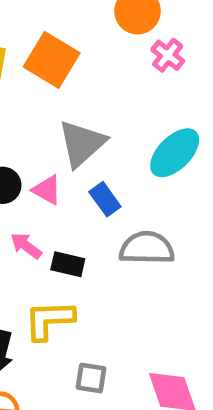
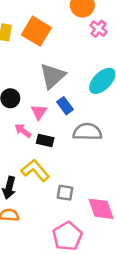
pink triangle: (47, 190) -> (39, 112), moved, turned 35
yellow L-shape: (49, 320) -> (35, 170), turned 52
gray square: (91, 378) -> (65, 193), moved

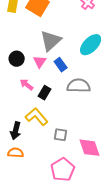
pink triangle: (39, 112) -> (40, 62), moved
black rectangle: (45, 141) -> (45, 93), turned -72

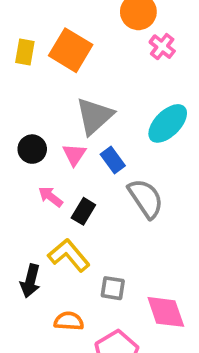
gray semicircle: (79, 86) -> (146, 198), turned 55
orange semicircle: (16, 153) -> (69, 321), moved

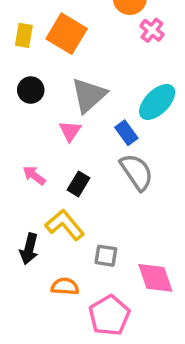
black circle: (32, 149) -> (31, 90), moved
blue rectangle: (113, 160) -> (126, 133), moved
pink arrow: (51, 197) -> (34, 175), moved

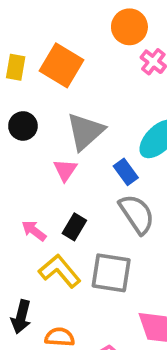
pink arrow: (34, 175) -> (34, 231), moved
black arrow: (29, 249) -> (21, 317), moved
gray square: (106, 256) -> (111, 273), moved, size x1.6

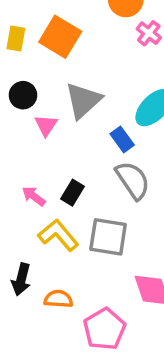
pink triangle: (65, 170) -> (46, 125), moved

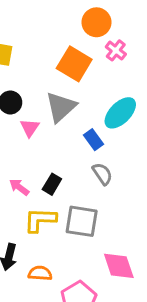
orange square: (60, 37) -> (74, 64), moved
gray semicircle: (133, 180) -> (102, 174), size x0.7
yellow L-shape: (58, 235) -> (40, 220), turned -48

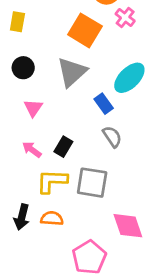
pink triangle: (30, 128) -> (33, 108), moved
orange semicircle: (40, 273) -> (52, 218), moved

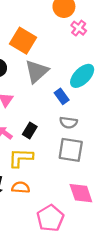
orange square: (85, 30) -> (23, 41), moved
gray semicircle: (112, 137) -> (68, 123), turned 132
gray square: (92, 183) -> (71, 150), moved

